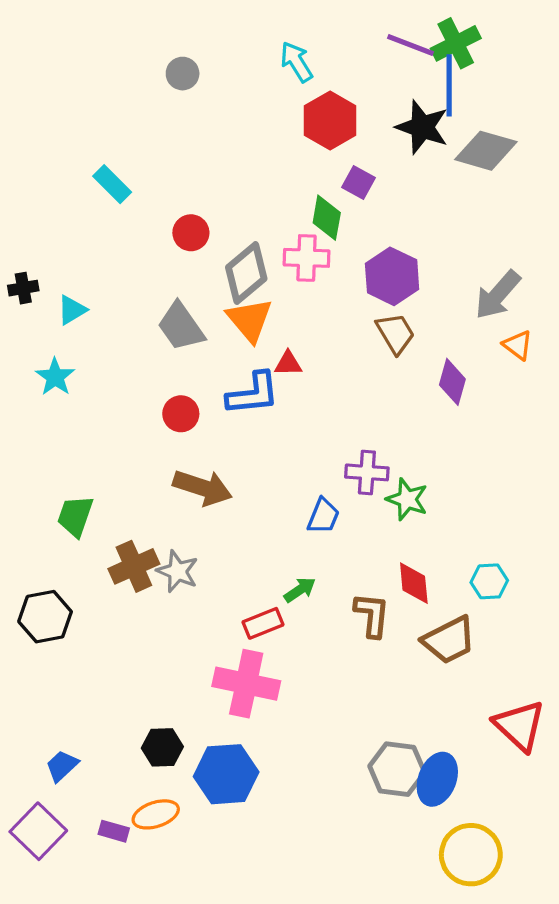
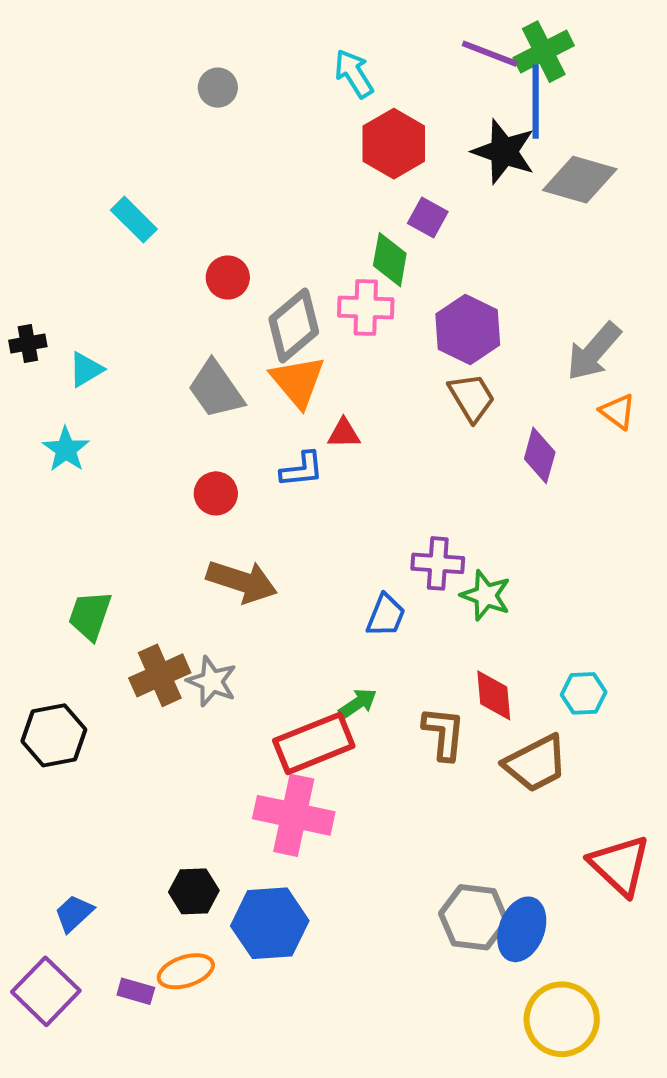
blue L-shape: (253, 394) -> (302, 469), size x0.7
red rectangle: (263, 623) -> (314, 743), size x1.6

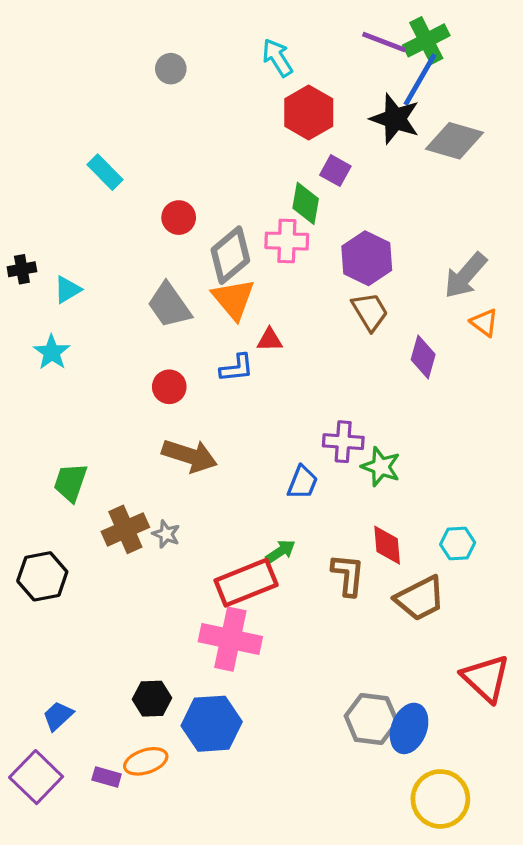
blue line: (536, 102) -> (420, 80), turned 30
gray star: (212, 681) -> (166, 534), size x0.7

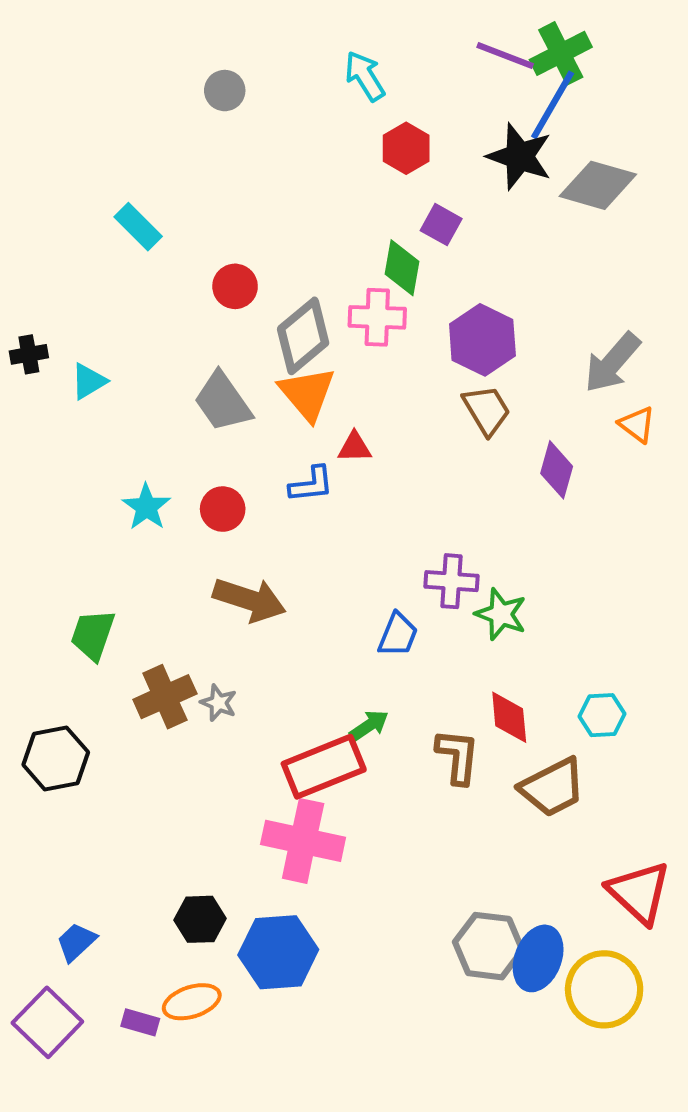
red hexagon: (309, 113) -> (406, 148), size x0.7
cyan star: (52, 352) -> (146, 507), moved
yellow circle: (440, 799) -> (604, 989), moved

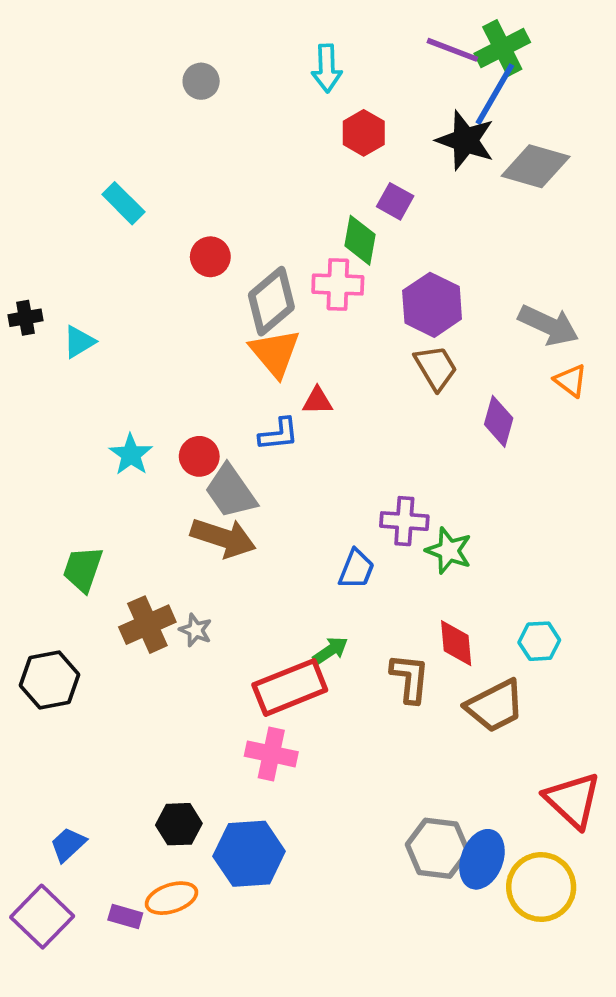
cyan arrow: (365, 76) -> (327, 68), turned -150
gray arrow: (612, 363) -> (549, 325), turned -106
gray trapezoid: (223, 402) -> (231, 491), moved
pink cross: (303, 841) -> (271, 754), size x0.7

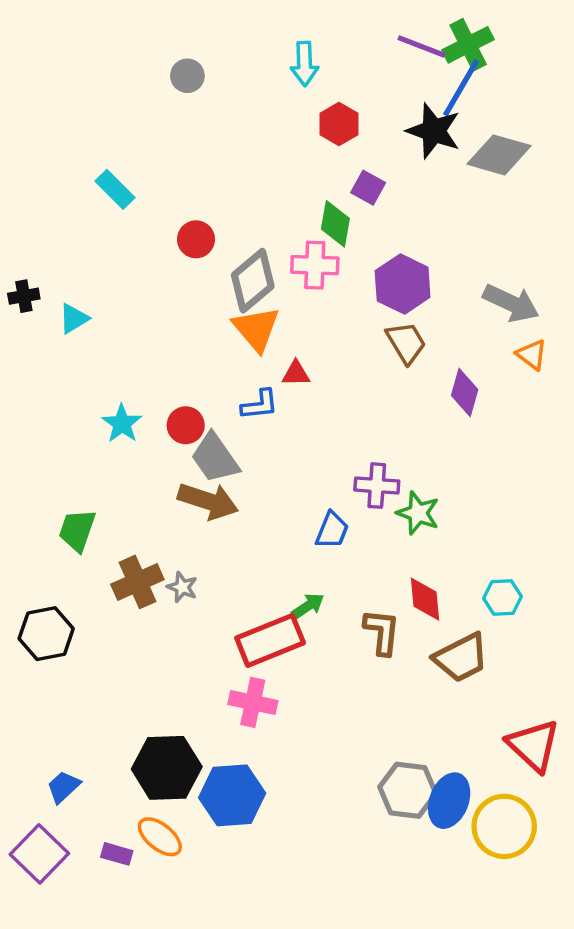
black hexagon: (179, 824) -> (167, 768), size x1.6
orange ellipse: (171, 898) -> (160, 837), turned 57

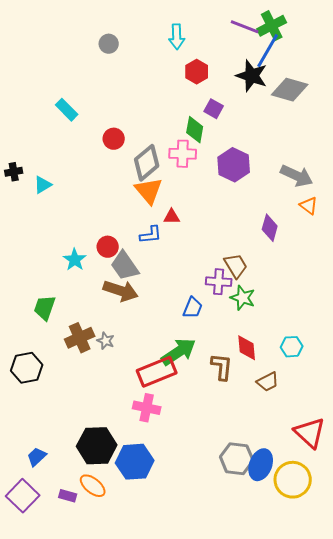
brown trapezoid: (406, 343) -> (236, 266), moved
cyan star: (122, 424) -> (75, 260), moved
green arrow: (308, 606) -> (179, 352), size x1.8
brown trapezoid: (461, 658) -> (268, 382), size x0.7

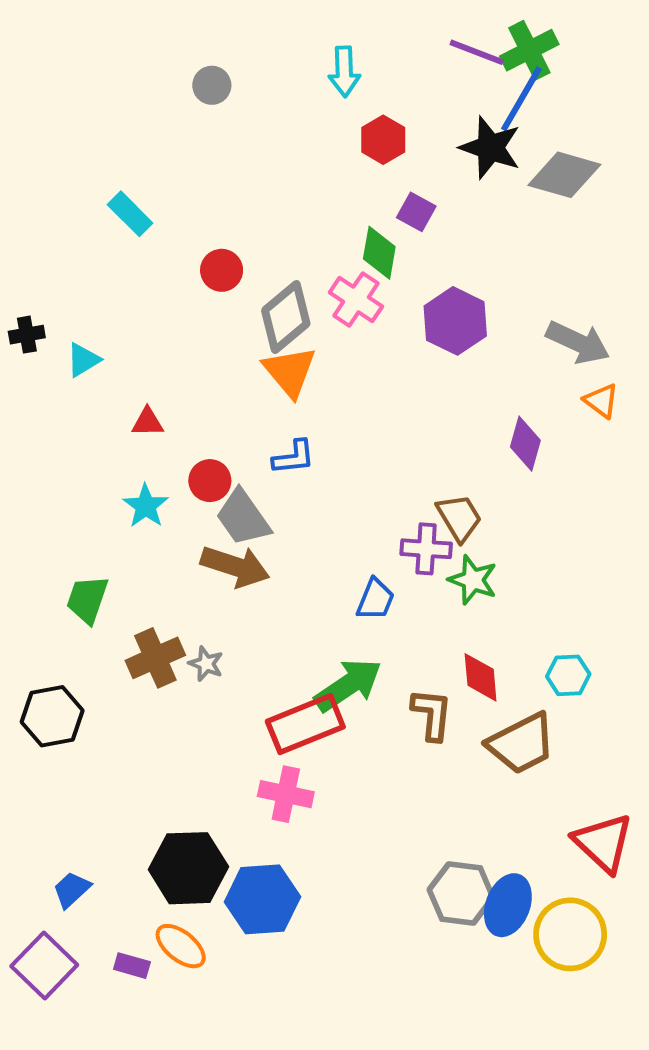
pink cross: (183, 154) -> (356, 299), turned 32
red triangle: (172, 217) -> (148, 422), moved
brown trapezoid: (268, 382) -> (521, 744), size x1.6

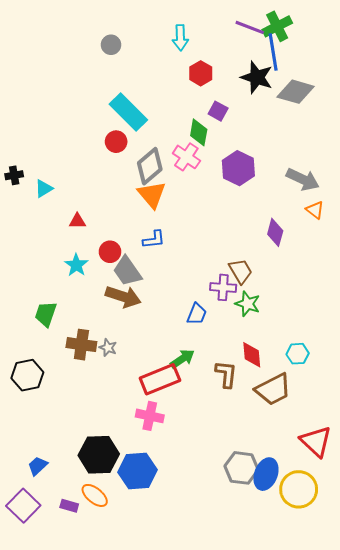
blue line: (521, 99) -> (273, 52), turned -39
cyan rectangle: (130, 214) -> (128, 112), moved, size x1.6
brown cross: (155, 658) -> (81, 345), turned 32
green arrow: (348, 685) -> (182, 359), size x0.7

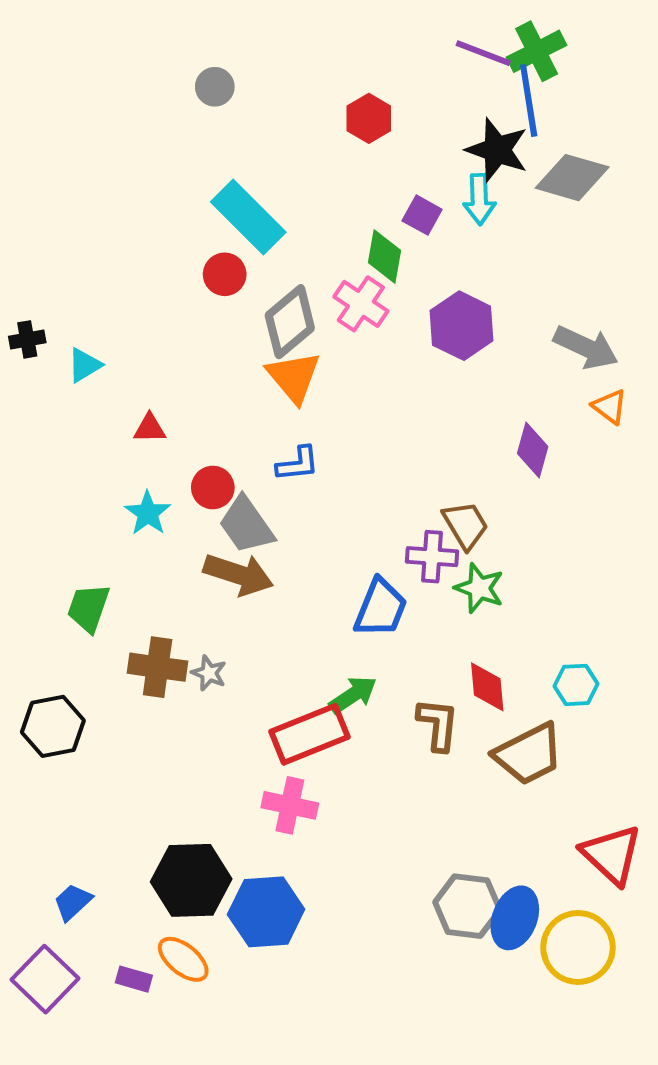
cyan arrow: (180, 38) -> (479, 199), moved
red hexagon: (201, 73) -> (369, 118), moved
blue trapezoid: (197, 314) -> (381, 608), size x1.4

